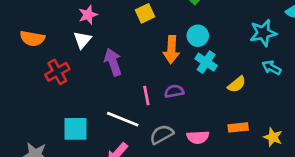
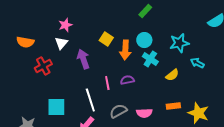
yellow square: (145, 13) -> (106, 39), moved, turned -32
cyan star: (263, 33) -> (179, 43), moved
white line: (123, 119) -> (90, 100), turned 50
yellow star: (273, 137) -> (198, 113), size x1.5

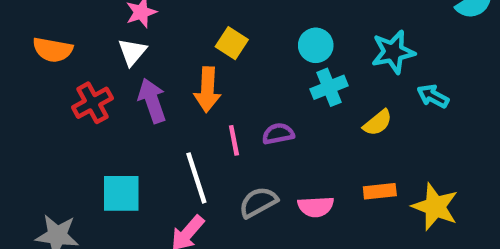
orange arrow: (125, 50) -> (207, 90), moved
purple arrow: (83, 59) -> (152, 101), moved
cyan cross: (150, 59) -> (329, 87), turned 35

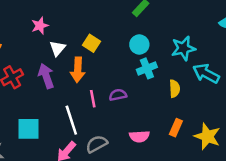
white triangle: (132, 52) -> (57, 48), moved
cyan arrow: (433, 96) -> (206, 73), size x1.5
yellow semicircle: (378, 123) -> (175, 89), turned -54
orange rectangle: (380, 191) -> (176, 128), turned -60
gray semicircle: (258, 202) -> (97, 144), moved

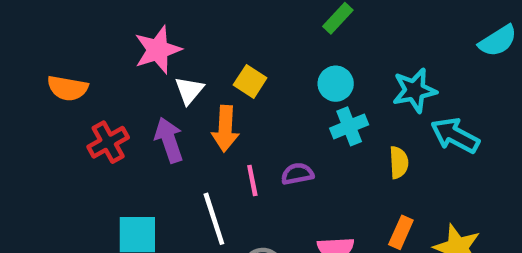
pink star: (40, 26) -> (158, 50), size x1.5

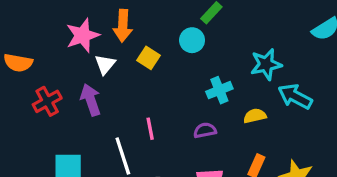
cyan circle: (336, 84) -> (192, 40), moved
orange arrow: (225, 129) -> (123, 26), moved
yellow semicircle: (399, 162) -> (255, 116), turned -100
purple semicircle: (297, 174) -> (205, 130), moved

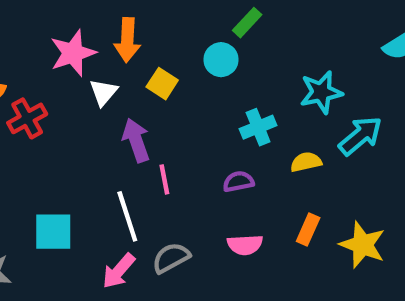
cyan arrow: (295, 97) -> (360, 136), turned 112
purple arrow: (91, 100) -> (136, 140), moved
red cross: (47, 101) -> (27, 118), moved

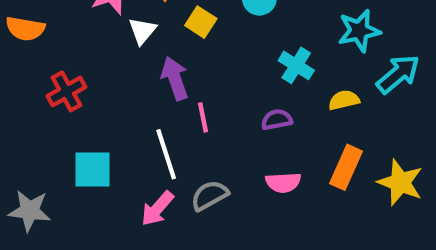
red cross: (27, 118) -> (66, 91), moved
cyan cross: (258, 127) -> (296, 65), turned -36
orange rectangle: (308, 229) -> (346, 167), size x1.4

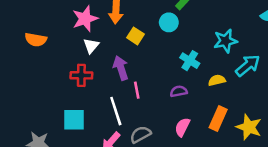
white triangle: (142, 31) -> (91, 46), moved
red cross: (66, 91) -> (81, 75), moved, turned 30
pink semicircle: (283, 182) -> (182, 127), turned 120

